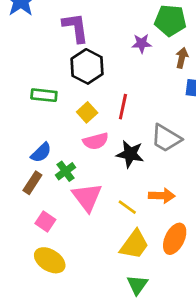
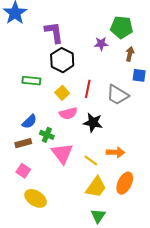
gray trapezoid: (166, 138) -> (118, 95), moved
green cross: (65, 171) -> (47, 135), turned -32
brown rectangle: (32, 183) -> (23, 143), turned 42
pink square: (45, 222) -> (23, 171), moved

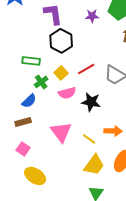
purple star: (101, 44) -> (92, 16), moved
red line: (88, 89) -> (86, 69), turned 48
green cross: (47, 135) -> (41, 82), moved, turned 32

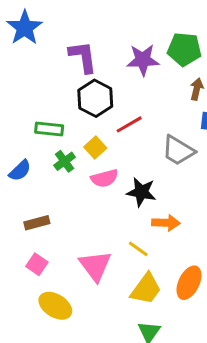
purple star: (92, 16) -> (143, 60), size x1.5
red line: (86, 69) -> (129, 124), moved
blue semicircle: (29, 101) -> (20, 171), moved
orange arrow: (113, 131) -> (166, 223), moved
pink triangle: (61, 132) -> (95, 266), moved

